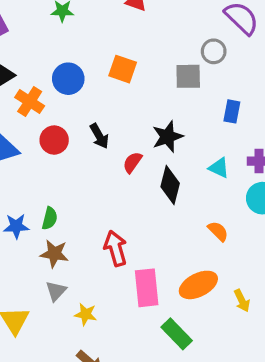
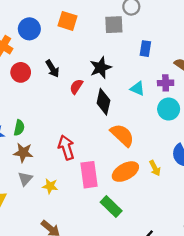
orange semicircle: (218, 231) -> (122, 135), moved, size x1.6
yellow arrow: (242, 301) -> (155, 168), moved
yellow star: (86, 314) -> (50, 186), moved

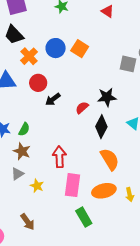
orange square: (67, 21) -> (80, 49), moved
black arrow: (52, 69) -> (53, 99), moved, turned 70

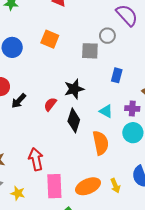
orange square: (80, 49) -> (50, 39), moved
orange semicircle: (110, 159) -> (101, 143), moved, turned 30

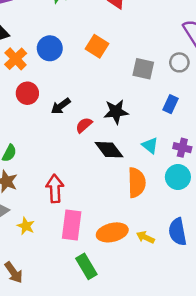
gray circle: (107, 36) -> (179, 62), moved
black arrow: (19, 101) -> (61, 106), moved
black diamond: (74, 120) -> (109, 150), turned -65
yellow arrow: (115, 186) -> (145, 237), turned 128

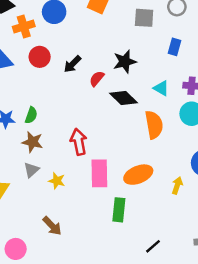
orange cross: (16, 59) -> (24, 26), turned 35
yellow arrow: (145, 237) -> (177, 185), moved, turned 91
green rectangle: (86, 266) -> (119, 210), turned 45

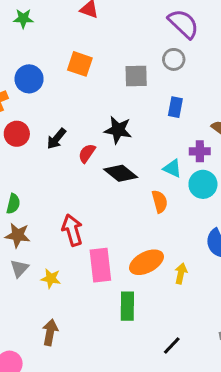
black star: (125, 62) -> (118, 130), turned 30
cyan triangle: (161, 88) -> (172, 168), moved
orange semicircle: (154, 125) -> (160, 202), size x0.7
yellow arrow: (177, 185) -> (181, 273), moved
brown arrow: (52, 226) -> (50, 332), turned -120

